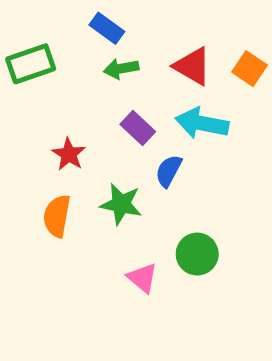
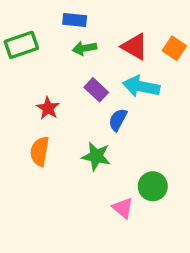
blue rectangle: (107, 28) -> (75, 20), turned -30
green star: (121, 204) -> (96, 156), moved
green circle: (197, 254) -> (153, 186), moved
pink triangle: (142, 278) -> (123, 208), moved

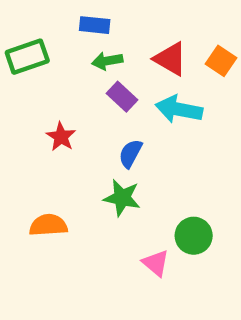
purple rectangle: (96, 90) -> (122, 97), moved
blue semicircle: (118, 120) -> (130, 154), moved
orange semicircle: (40, 151) -> (48, 225), moved, turned 76

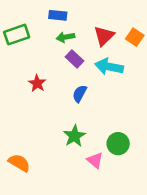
red triangle: (170, 59) -> (104, 36), turned 45
green star: (122, 198) -> (74, 136), moved, turned 30
orange semicircle: (48, 225) -> (19, 163), moved, turned 35

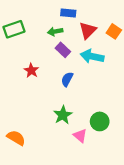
blue rectangle: (58, 15) -> (68, 13), moved

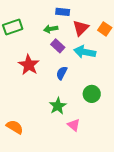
red star: (31, 70) -> (29, 65), size x1.5
green circle: (100, 121) -> (92, 94), moved

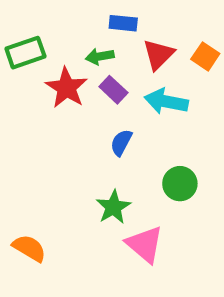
red star: (29, 65) -> (66, 88), moved
pink triangle: (74, 125) -> (145, 244), size x1.5

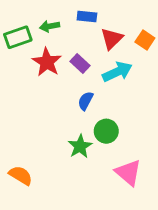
green arrow: (100, 56) -> (50, 26), moved
cyan arrow: (166, 101) -> (117, 72), turned 144
green circle: (180, 184) -> (106, 131), moved
pink triangle: (145, 244) -> (128, 173), moved

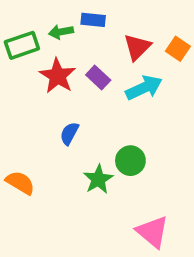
blue rectangle: (87, 17) -> (93, 20), moved
blue semicircle: (86, 101) -> (69, 133), moved
pink triangle: (128, 173) -> (152, 232), moved
orange semicircle: (21, 175) -> (20, 183), moved

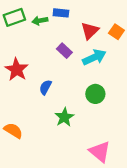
green rectangle: (22, 45) -> (14, 17), moved
red star: (58, 76) -> (17, 70), moved
green circle: (130, 161) -> (95, 94), moved
orange semicircle: (20, 183) -> (13, 131), moved

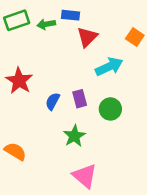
red triangle: (90, 31) -> (87, 37), moved
purple rectangle: (64, 51) -> (80, 99), moved, turned 32
pink triangle: (100, 152) -> (85, 176), moved

